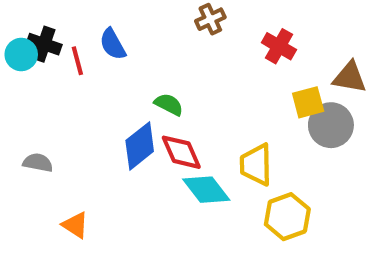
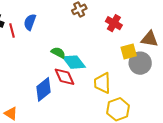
blue semicircle: (113, 44) -> (30, 22), turned 49
blue diamond: (140, 146) -> (43, 89), moved
cyan diamond: (206, 190) -> (74, 62), moved

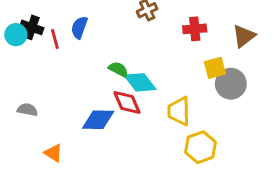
red cross: (114, 23) -> (195, 29), turned -35
brown triangle: (150, 39) -> (244, 36), moved, turned -48
blue diamond: (43, 89) -> (98, 120), turned 40

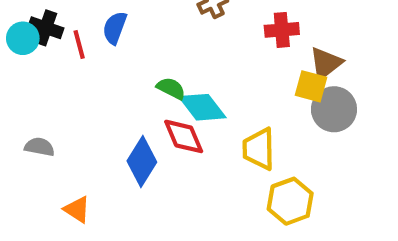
brown triangle: (244, 36) -> (326, 63), moved
yellow square: (215, 68) -> (311, 86), turned 30
blue diamond: (98, 120) -> (142, 161), turned -60

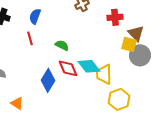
red line: (79, 45) -> (30, 38), moved
brown triangle: (326, 63) -> (136, 33), turned -36
cyan diamond: (202, 107) -> (89, 66), moved

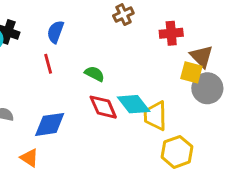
blue diamond: (48, 80) -> (50, 124), moved, turned 50

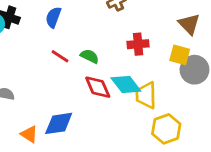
red cross: (171, 33) -> (138, 44), moved
brown triangle: (202, 56) -> (189, 24), moved
red line: (48, 64) -> (60, 56), moved, turned -42
blue diamond: (50, 124) -> (59, 123), moved

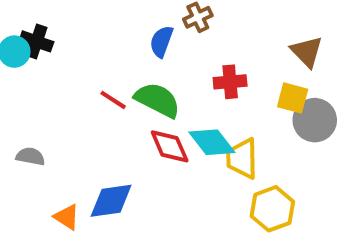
blue semicircle: (53, 17) -> (161, 41), moved
green semicircle: (90, 56) -> (157, 100), size x1.6

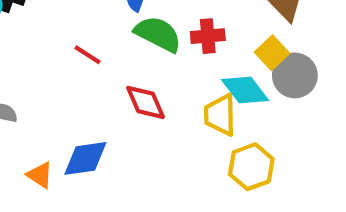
yellow square: (293, 98) -> (272, 53), turned 32
green semicircle: (157, 100) -> (158, 34), moved
cyan diamond: (212, 142) -> (245, 90), moved

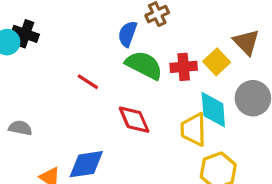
yellow square: (272, 53) -> (217, 62), moved
cyan diamond: (245, 90) -> (213, 110), turned 33

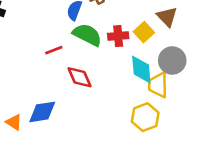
red line: (88, 82) -> (54, 50), moved, turned -54
yellow trapezoid: (193, 130) -> (158, 85), moved

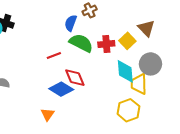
blue diamond: (42, 112) -> (61, 89), moved, turned 40
orange triangle: (14, 122) -> (48, 114), moved, turned 32

